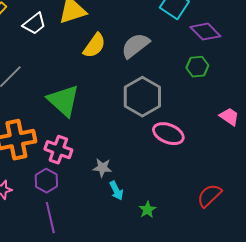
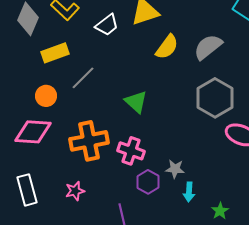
green triangle: (63, 101) -> (136, 102), size x0.7
purple hexagon: (46, 181) -> (148, 182), moved
cyan arrow: (116, 191) -> (189, 192), turned 30

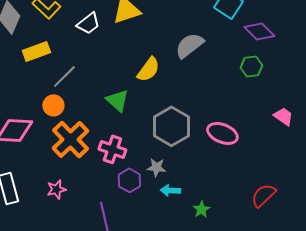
yellow semicircle: (167, 47) -> (148, 69), moved
orange circle: (46, 96) -> (53, 105), moved
gray hexagon: (215, 98) -> (171, 126), moved
orange cross: (89, 141) -> (70, 139), turned -33
cyan arrow: (189, 192) -> (170, 190), turned 90

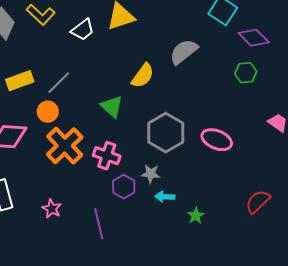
yellow rectangle: (36, 51) -> (20, 81), moved
pink star: (56, 189) -> (52, 209), moved, turned -30

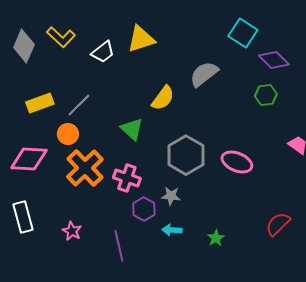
cyan arrow: (165, 197) -> (172, 230), moved

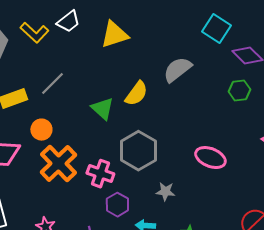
white trapezoid: (103, 52) -> (68, 22), moved
gray line: (79, 105) -> (52, 84), moved
green triangle: (132, 129) -> (102, 109), moved
gray hexagon: (186, 155) -> (138, 151), moved
gray star: (171, 196) -> (165, 192), moved

